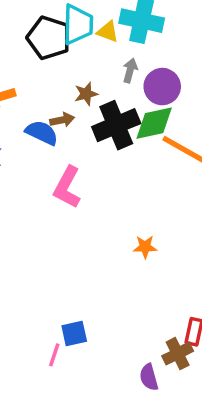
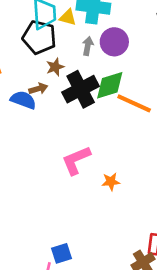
black pentagon: (49, 38) -> (39, 37), moved
purple circle: (162, 87) -> (114, 42), moved
pink L-shape: (67, 187) -> (76, 160), moved, turned 44

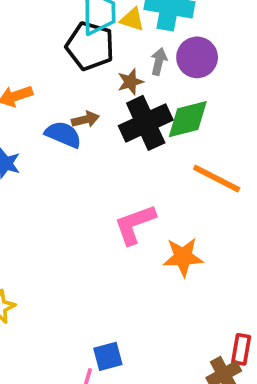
brown star: (55, 67) -> (130, 82), moved
orange line: (134, 103) -> (217, 179), moved
orange star: (111, 182) -> (183, 257), size x1.5

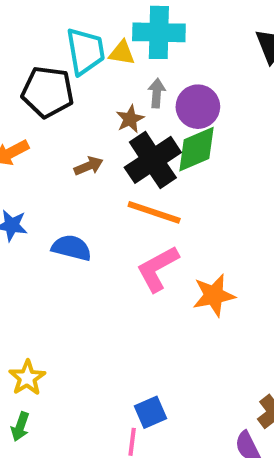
black pentagon: (90, 46) -> (48, 92), moved
purple circle: (197, 57) -> (198, 107), moved
blue semicircle: (63, 135) -> (72, 248), moved
orange line: (217, 179) -> (154, 212), moved

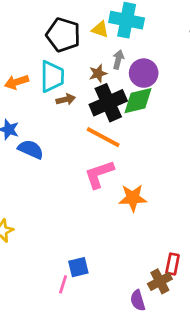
cyan trapezoid: (85, 51) -> (52, 77), moved
black pentagon: (48, 92) -> (63, 35), moved
blue semicircle: (72, 248) -> (31, 149), moved

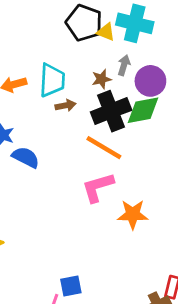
black pentagon: (63, 35) -> (84, 23), moved

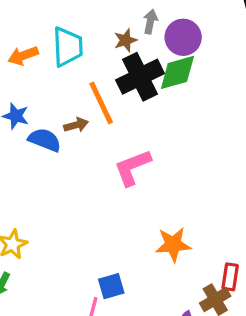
brown arrow: (66, 105) -> (76, 125), moved
orange line: (104, 148) -> (101, 103), moved, turned 39
orange star: (133, 214) -> (173, 244), moved

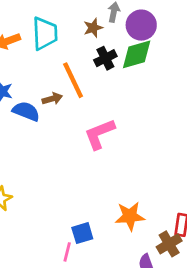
black cross: (140, 77) -> (105, 58), size x0.6
orange star: (173, 244) -> (130, 216), moved

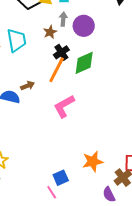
green diamond: (137, 54) -> (84, 63), moved
orange line: (73, 80) -> (57, 70), moved, turned 60
pink line: (67, 252) -> (52, 192), turned -40

